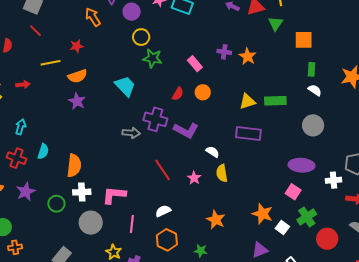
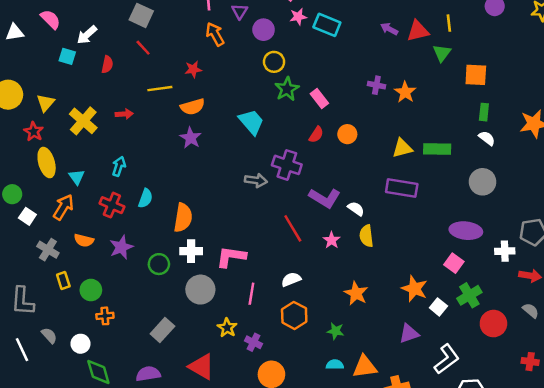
green star: (153, 58) -> (287, 89), turned 30
pink rectangle: (195, 64) -> (319, 98), moved
purple L-shape: (186, 130) -> (325, 198), moved

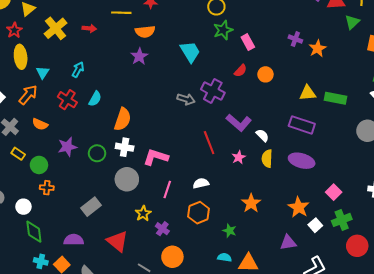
purple ellipse: (466, 231) -> (302, 161), moved
purple star: (121, 247) -> (67, 147), moved
yellow rectangle: (63, 281) -> (18, 154), turned -48

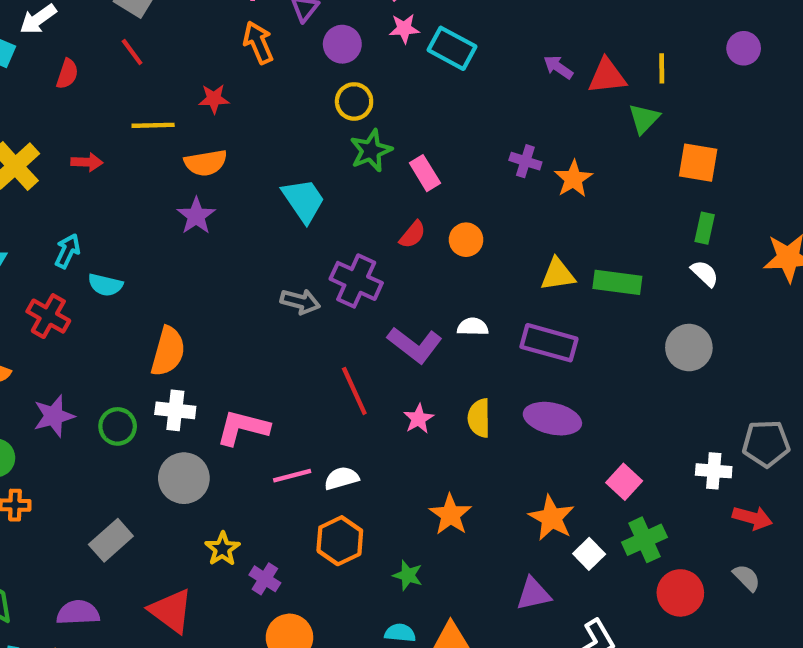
cyan semicircle: (95, 99) -> (105, 285), moved, turned 77
white semicircle: (262, 135) -> (473, 327), moved, turned -40
pink line: (167, 189) -> (292, 476), moved, turned 60

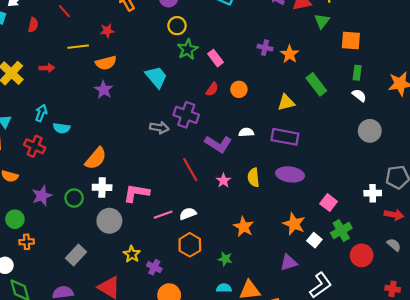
green rectangle: (617, 282) -> (316, 84), moved, turned 50
gray circle: (689, 348) -> (370, 131), moved
orange semicircle: (168, 351) -> (96, 158), turned 30

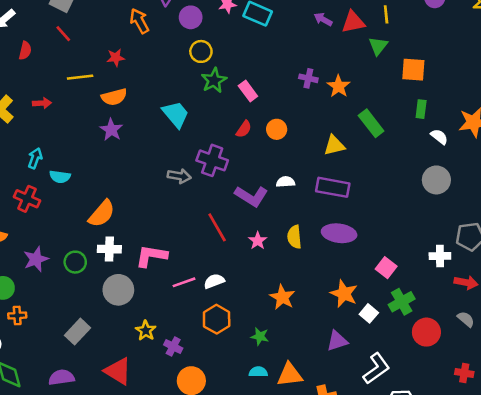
white semicircle: (359, 95) -> (439, 137), moved

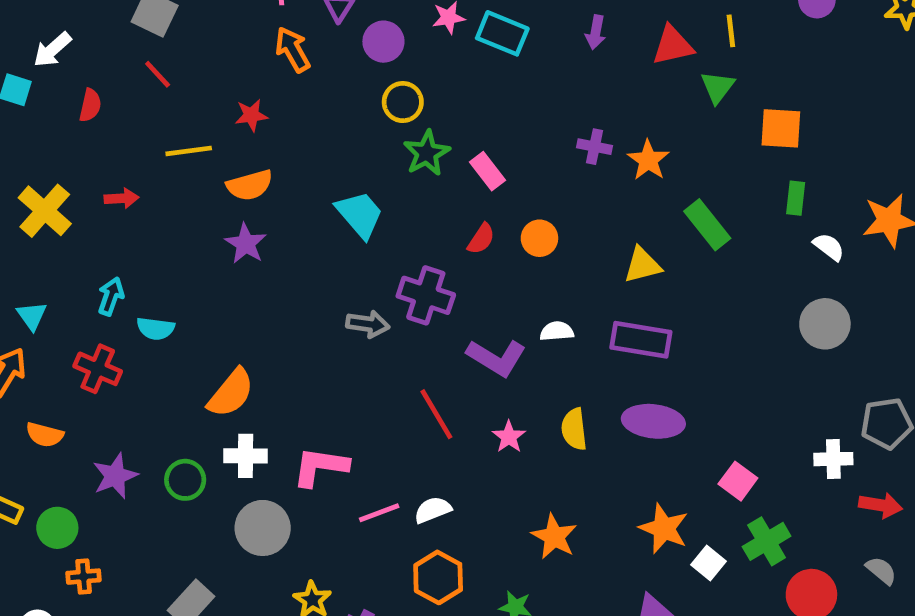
purple arrow: (323, 19) -> (596, 32), moved, turned -108

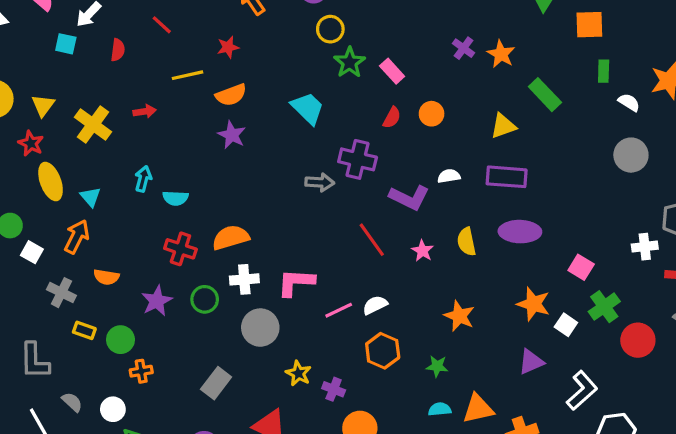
purple cross: (595, 147) -> (464, 48), turned 30
red cross: (98, 369) -> (180, 249), moved
orange semicircle: (231, 393) -> (231, 238), turned -141

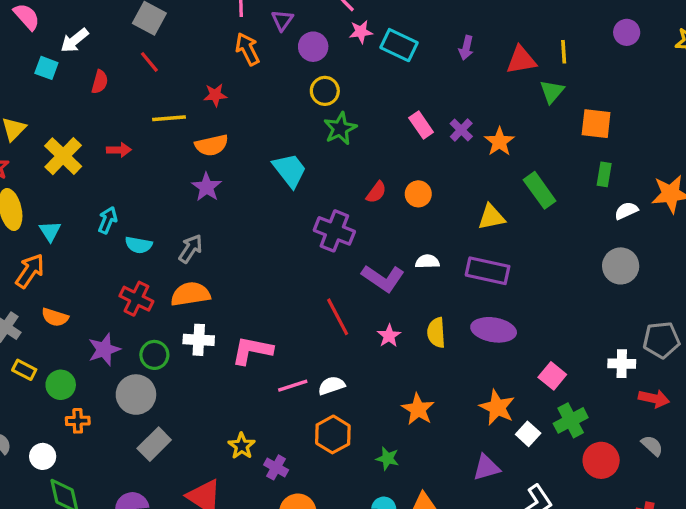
pink rectangle: (392, 71) -> (421, 125), moved
white semicircle: (629, 102) -> (626, 211), turned -65
gray arrow: (320, 182) -> (191, 249), moved, turned -68
gray circle: (260, 328) -> (136, 395), moved

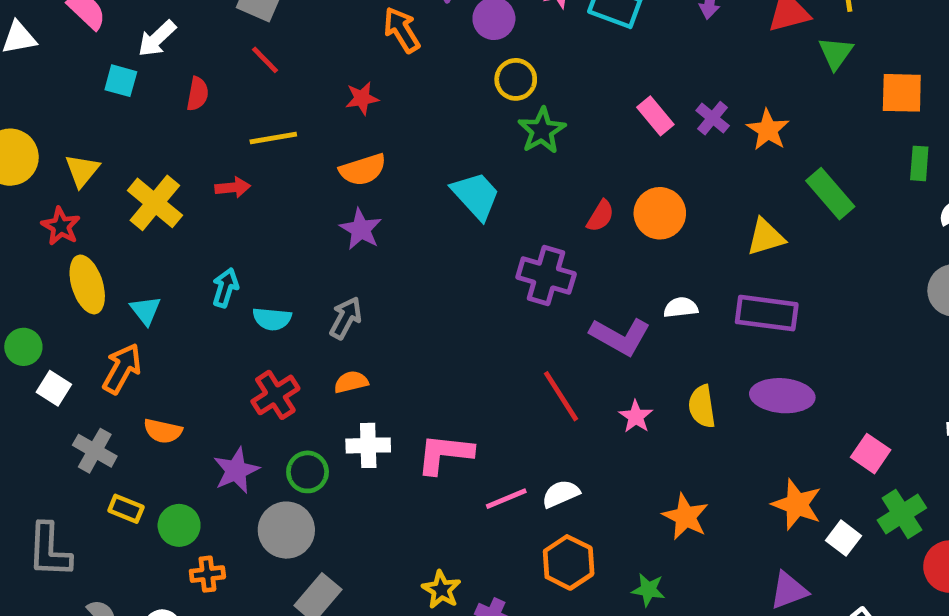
yellow line: (169, 118) -> (273, 138), moved
orange circle: (418, 194) -> (660, 213), size x1.4
orange semicircle: (190, 294) -> (351, 382), size x0.6
red cross: (136, 299) -> (275, 395), turned 36

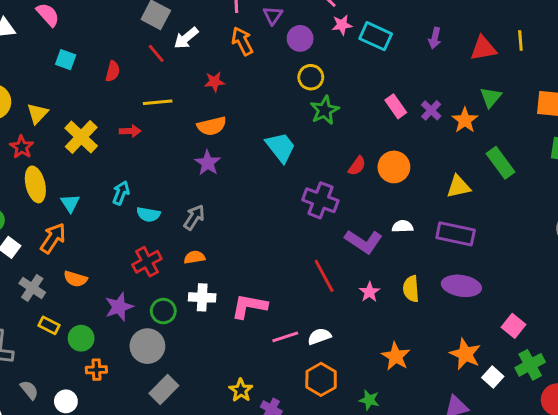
white arrow: (157, 39) -> (186, 38), moved
green triangle: (836, 53) -> (491, 97), moved

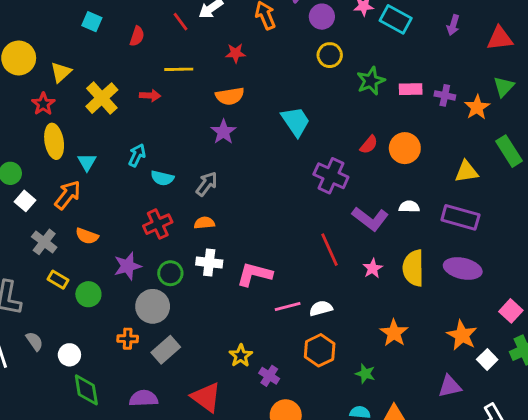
pink rectangle: (396, 106) -> (411, 89), turned -60
green star: (325, 110) -> (371, 81), moved
purple cross: (431, 110) -> (445, 95), turned -36
yellow semicircle: (411, 289) -> (413, 268), size x1.4
orange cross: (96, 370) -> (128, 339), moved

